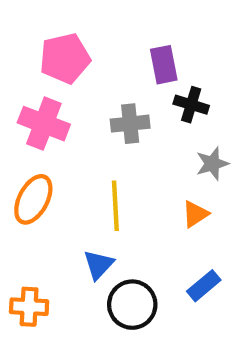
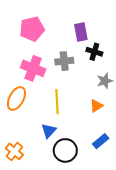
pink cross: (44, 124) -> (33, 68), moved
orange cross: (29, 307) -> (14, 151), turned 36

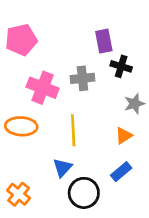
pink pentagon: (32, 29) -> (21, 40), moved
orange ellipse: (16, 99) -> (21, 126), turned 65
blue rectangle: (101, 141) -> (121, 172), moved

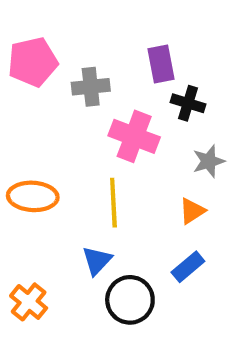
gray cross: (82, 78) -> (91, 87), moved
pink cross: (43, 88) -> (134, 136), moved

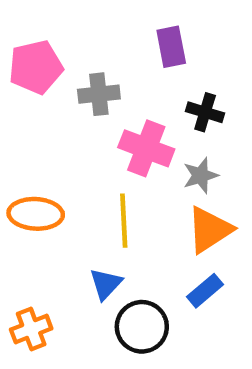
purple rectangle: (161, 64) -> (171, 47), moved
gray star: (209, 161) -> (201, 175), moved
orange triangle: (192, 211) -> (210, 230), size x1.6
orange cross: (29, 302) -> (31, 329), turned 30

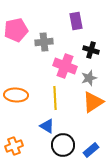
blue triangle: (106, 284) -> (47, 126), turned -42
blue rectangle: (205, 291) -> (91, 150), moved

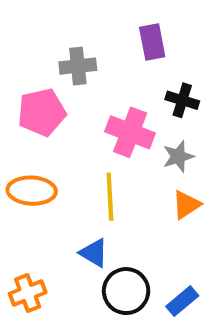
pink pentagon: (16, 30) -> (42, 112), moved
gray cross: (44, 42) -> (78, 66), moved
orange triangle: (93, 102) -> (186, 205), size x0.7

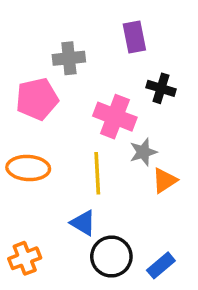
gray star: (178, 156) -> (143, 152), moved

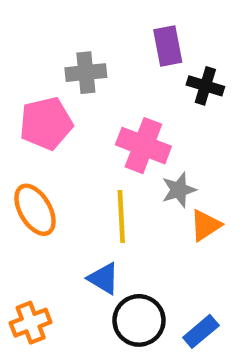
black cross: (161, 88) -> (205, 86), moved
orange ellipse: (28, 168) -> (35, 210), turned 57

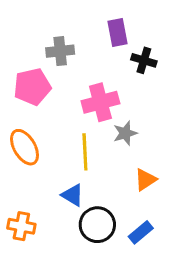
pink cross: (143, 146) -> (100, 102), turned -36
orange triangle: (205, 225) -> (145, 180), moved
orange cross: (31, 323) -> (21, 226), turned 32

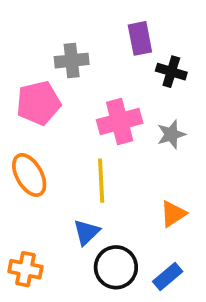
gray star: (125, 133) -> (171, 134), moved
blue triangle: (73, 195) -> (86, 232), turned 45

